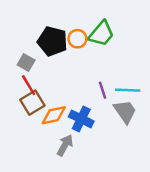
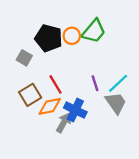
red line: (29, 85) -> (56, 84), moved
cyan line: (128, 90) -> (118, 83), turned -45
gray arrow: (65, 145) -> (64, 123), moved

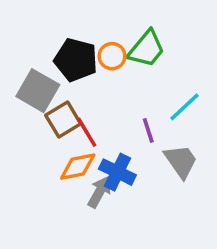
gray square: (24, 58) -> (38, 91), size x1.6
cyan line: (118, 83) -> (185, 107), moved
brown square: (30, 95) -> (63, 120), moved

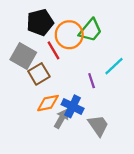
orange circle: (112, 56) -> (69, 35), size x1.6
black pentagon: (76, 60) -> (40, 22), moved, turned -30
red line: (87, 132) -> (54, 50), moved
gray trapezoid: (181, 161) -> (98, 125), moved

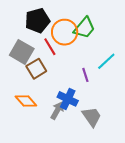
orange diamond: (48, 103) -> (26, 101), moved, turned 60

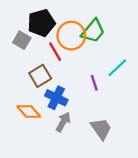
gray square: (22, 52) -> (22, 40), moved, size x0.7
blue cross: (68, 99) -> (56, 98), moved

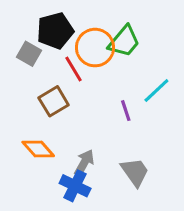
blue cross: (56, 98) -> (75, 186), moved

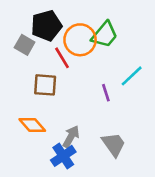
brown square: (54, 101) -> (45, 85), turned 35
blue cross: (75, 186) -> (63, 156), turned 30

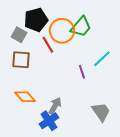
brown square: (45, 85) -> (21, 60), moved
gray trapezoid: (114, 144) -> (101, 112), moved

